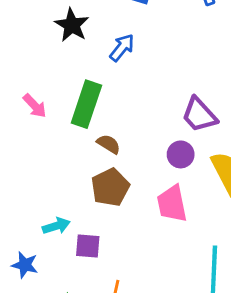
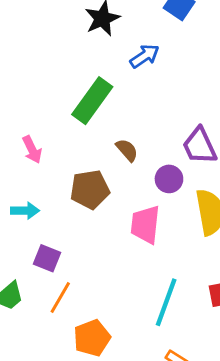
pink arrow: (35, 106) -> (32, 150), moved
brown semicircle: (109, 144) -> (127, 150), moved
purple square: (88, 246) -> (47, 258), moved

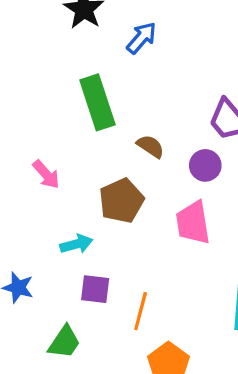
green rectangle: (92, 101) -> (97, 102), turned -39
cyan arrow: (25, 211) -> (76, 244), moved
orange line: (60, 297) -> (141, 311), moved

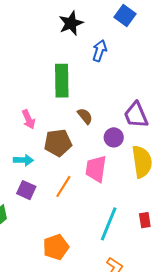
blue arrow: (142, 38) -> (100, 51), turned -40
pink arrow: (46, 174) -> (29, 119), moved
orange line: (141, 311) -> (63, 186), moved

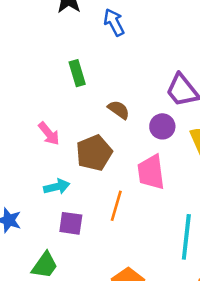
blue arrow: (100, 51) -> (114, 22), turned -30
green rectangle: (62, 81) -> (77, 73), size x0.6

